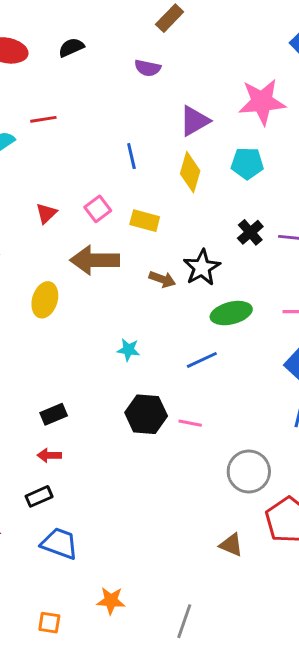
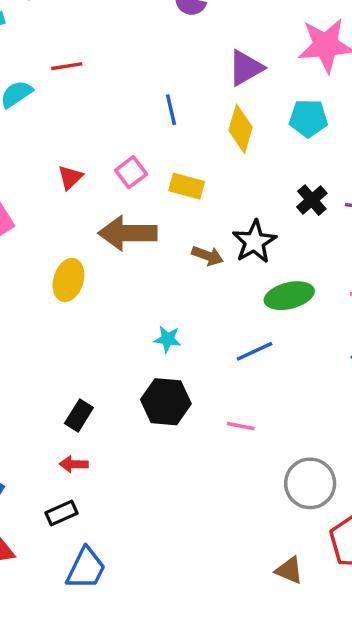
black rectangle: (54, 414) -> (79, 416), turned -35
black hexagon: (146, 414) -> (166, 402), moved
blue trapezoid: (60, 543) -> (86, 569), turned 96

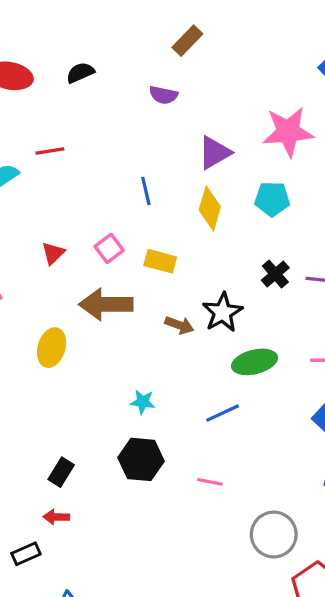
black rectangle: (62, 513) -> (26, 554), moved

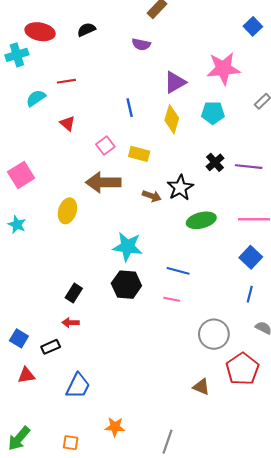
red triangle: (53, 253) -> (67, 123), moved, turned -35
cyan star: (143, 402) -> (128, 247), size x1.8
blue line: (223, 413) -> (178, 271), moved, turned 40

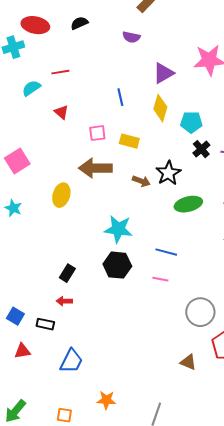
cyan pentagon: (213, 113) -> (191, 122), moved
pink square: (105, 145) -> (97, 133), turned 30
black rectangle: (51, 347) -> (45, 324), turned 36

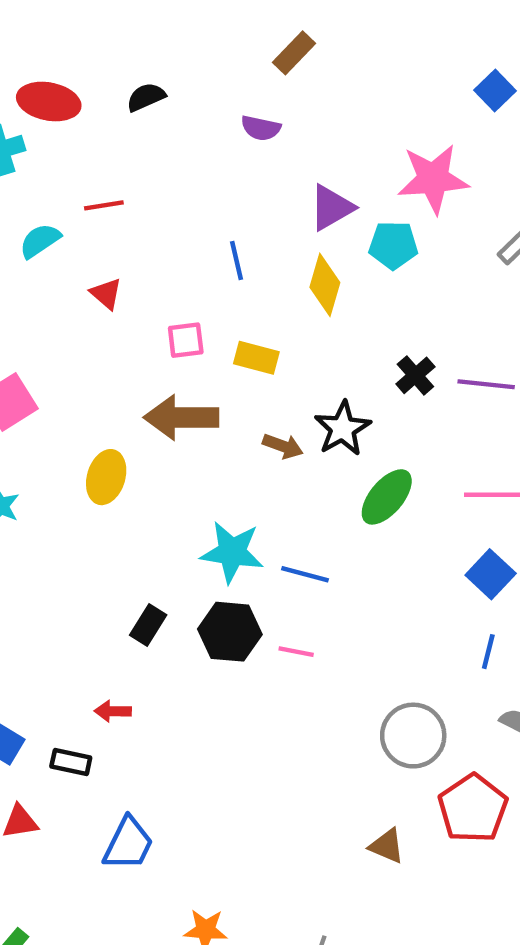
cyan pentagon: (191, 122) -> (393, 245), moved
green ellipse: (188, 204) -> (387, 497), turned -36
blue line: (166, 252) -> (305, 574), moved
black rectangle: (67, 273) -> (148, 625), moved
pink line: (160, 279) -> (296, 652), moved

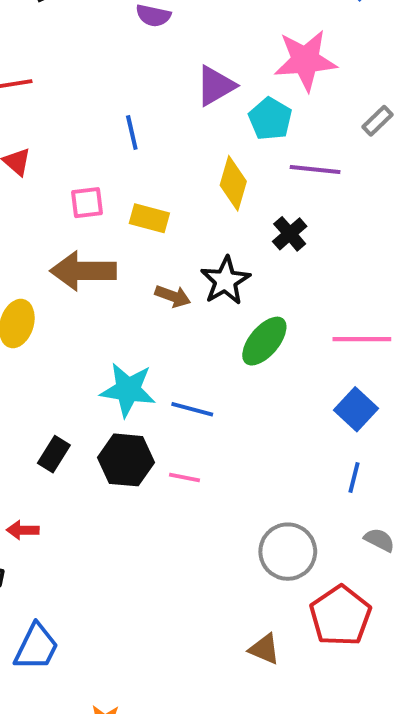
cyan pentagon: (393, 245) -> (270, 119), turned 30
yellow diamond: (325, 285) -> (233, 183), moved
purple line: (486, 384) -> (315, 170), moved

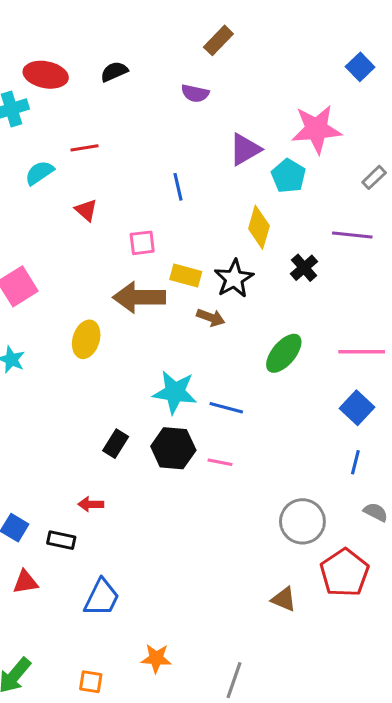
purple line: (315, 170) -> (352, 235), moved
yellow rectangle: (149, 218) -> (186, 275), moved
black star: (225, 281) -> (234, 279), moved

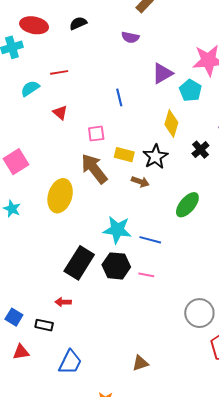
brown arrow: (139, 297) -> (94, 169), turned 52
yellow ellipse: (86, 339) -> (60, 196), size x1.4
black rectangle: (116, 444) -> (79, 263), size x1.8
brown triangle: (284, 599) -> (140, 363), moved, turned -42

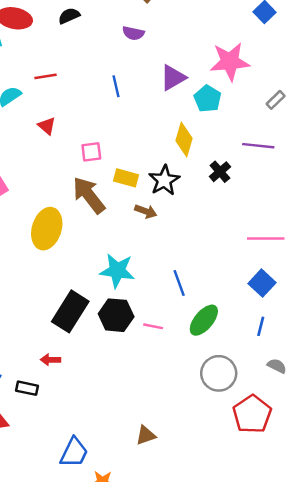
blue line: (119, 97) -> (116, 86), moved
green ellipse: (187, 205) -> (204, 320), moved
blue line: (150, 240) -> (179, 283), moved, turned 55
blue trapezoid: (70, 362) -> (74, 453), moved

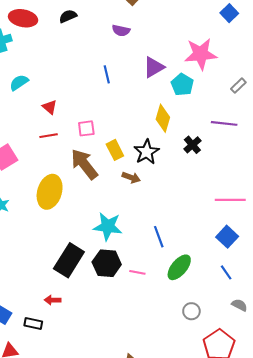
red line: (45, 76) -> (49, 136), moved
yellow rectangle: (126, 178) -> (115, 150), turned 48
blue line: (261, 326) -> (226, 272), turned -49
gray circle: (219, 373) -> (191, 311), size x0.6

